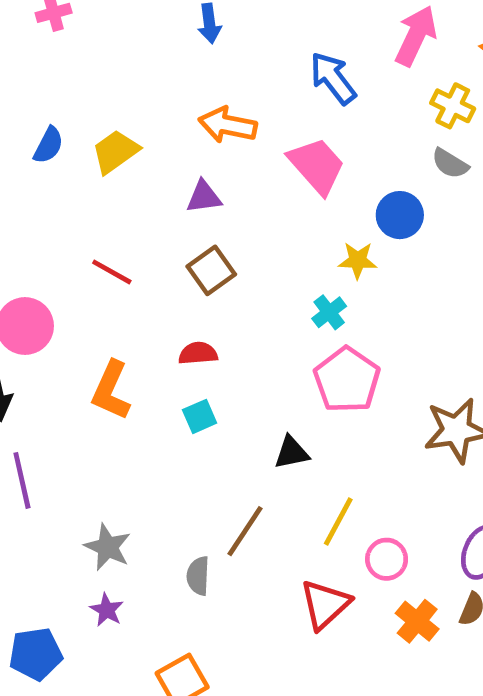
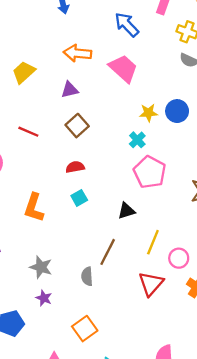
blue circle: (400, 215) -> (177, 111), moved
orange L-shape: (111, 390) -> (34, 208), moved

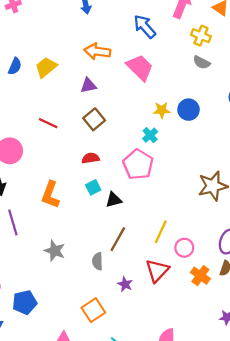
pink pentagon: (150, 172) -> (138, 164), moved
black triangle: (126, 211) -> (114, 200), moved
purple star: (44, 298) -> (125, 284), moved

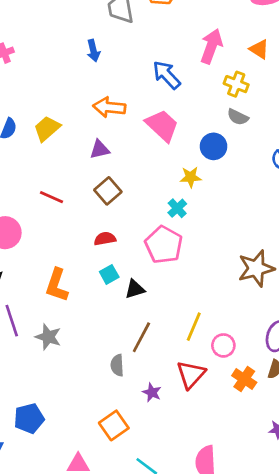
blue circle: (189, 110) -> (214, 146), moved
gray star: (55, 251) -> (48, 337), moved

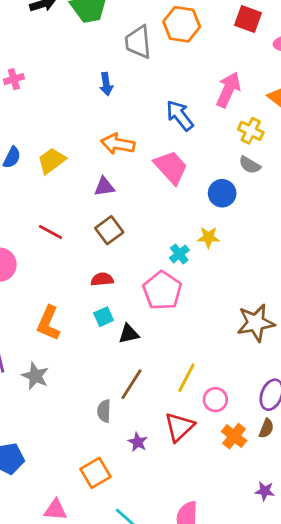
yellow star: (191, 177) -> (208, 237), moved

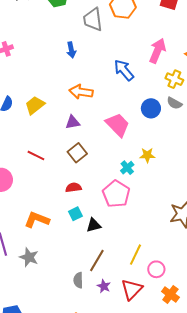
pink trapezoid: (171, 167) -> (118, 125), moved
blue circle: (222, 193) -> (151, 108), moved
orange L-shape: (48, 323) -> (37, 220), turned 90
purple star: (138, 442) -> (104, 286), moved

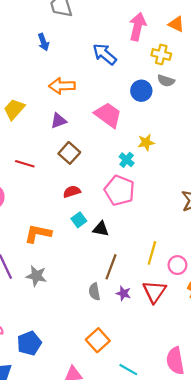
black triangle: (94, 225) -> (101, 229), turned 35

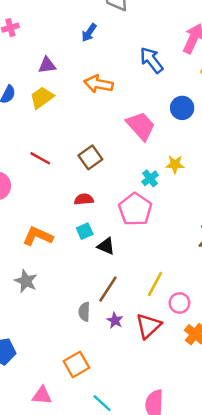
blue arrow: (43, 42) -> (89, 33), turned 42
purple triangle: (59, 121) -> (47, 65), moved

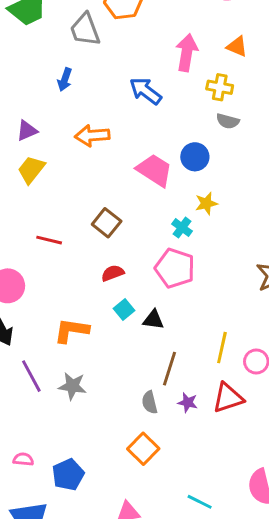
blue circle: (182, 108) -> (195, 157), moved
red triangle: (148, 326) -> (228, 398), turned 40
orange square: (76, 364) -> (143, 449), moved

